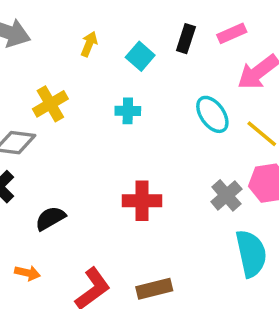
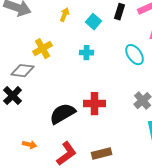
black semicircle: (50, 218) -> (63, 114), moved, size x1.5

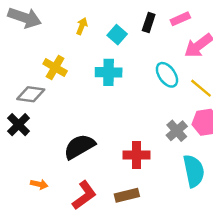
yellow cross: (43, 49) -> (55, 67), turned -30
cyan cross: (87, 53) -> (109, 72), size x1.5
red cross: (95, 104) -> (137, 155), moved

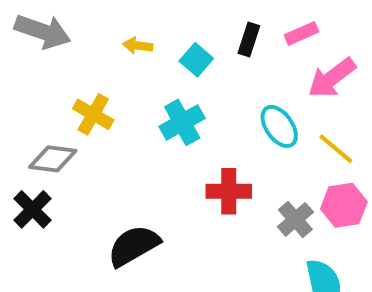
yellow arrow: (82, 26) -> (138, 46), turned -105
cyan cross: (109, 72) -> (182, 122), turned -30
red cross: (137, 155) -> (229, 191), moved

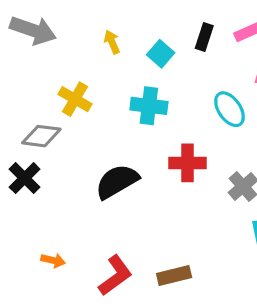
yellow arrow: (138, 46) -> (112, 42), turned 60
cyan cross: (182, 122) -> (149, 106), turned 36
black semicircle: (134, 246) -> (117, 181), moved

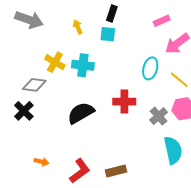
black rectangle: (204, 37) -> (112, 13), moved
cyan square: (161, 54) -> (108, 34), turned -35
cyan cross: (149, 106) -> (83, 65), moved
cyan ellipse: (230, 109) -> (150, 68), turned 50

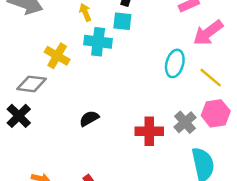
cyan cross: (83, 65) -> (98, 42), moved
red cross: (124, 102) -> (149, 131), moved
black semicircle: (81, 113) -> (89, 118), size x0.6

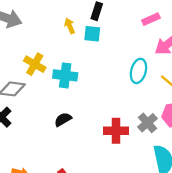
yellow arrow: (85, 12) -> (70, 26), moved
cyan cross: (98, 42) -> (65, 75), moved

